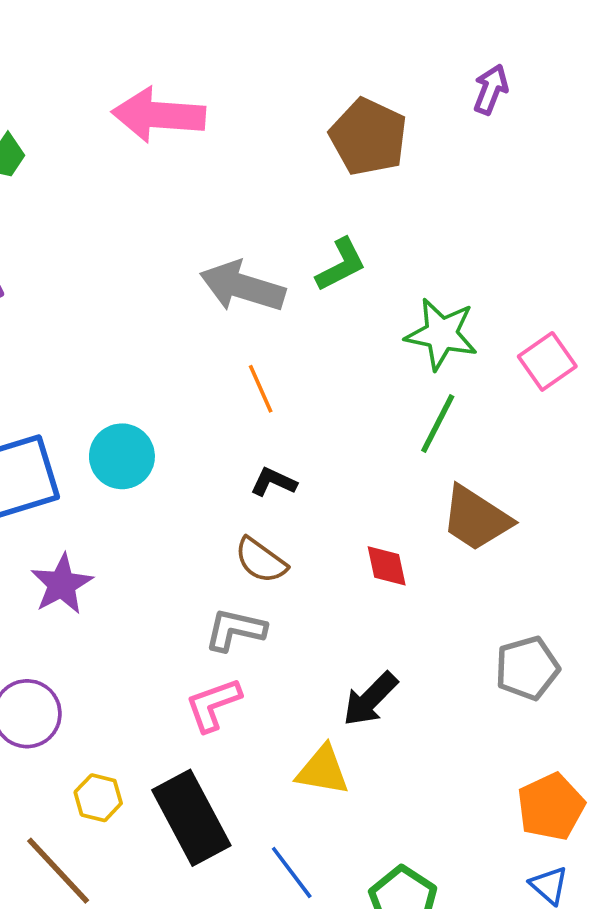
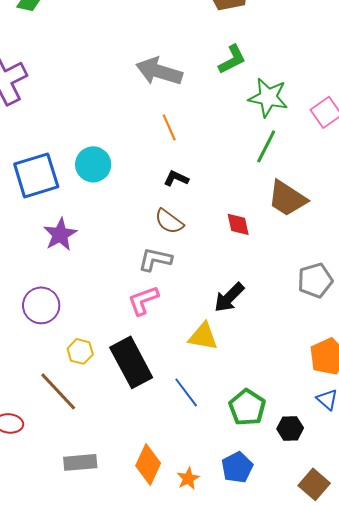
green L-shape: (341, 265) -> (232, 59), moved

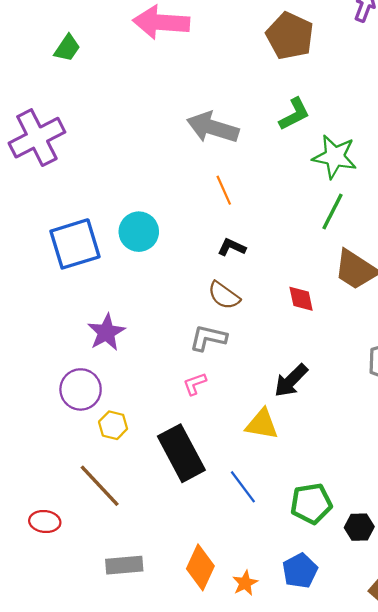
purple star: (60, 234) -> (106, 332), moved
pink L-shape: (143, 300) -> (195, 384), size x0.7
yellow hexagon: (80, 351) -> (113, 425), moved
green pentagon: (247, 407) -> (311, 504), turned 30

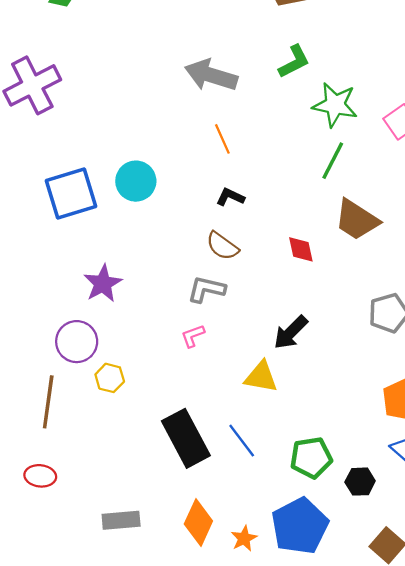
black rectangle: (181, 453) -> (186, 438), moved
brown line: (100, 486) -> (48, 402), moved, turned 51
blue pentagon: (300, 571) -> (300, 526), size x1.6

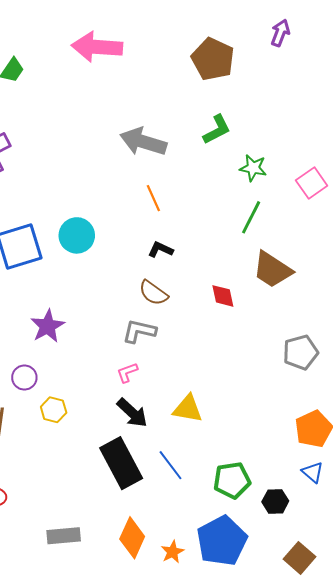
green star: (335, 105) -> (253, 168), size x0.7
black arrow: (291, 332) -> (132, 413), moved, turned -92
purple circle: (77, 342) -> (24, 378), size x0.7

